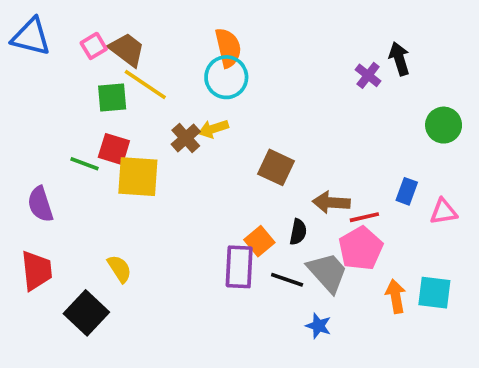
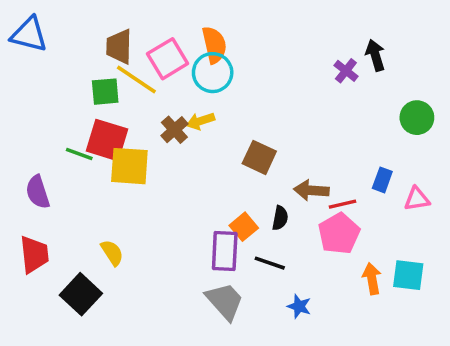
pink square: (94, 46) -> (168, 59), moved, size x1.6
brown trapezoid: (127, 50) -> (119, 47), turned -126
red square: (114, 149) -> (107, 140), size x1.4
gray trapezoid: (328, 272) -> (225, 301), moved

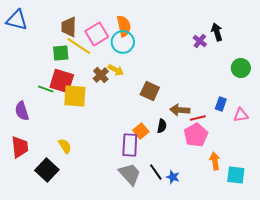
yellow arrow: (200, 121) -> (116, 70), turned -133
black line: (270, 263) -> (156, 172), moved, turned 36
cyan square: (408, 275) -> (236, 175), moved

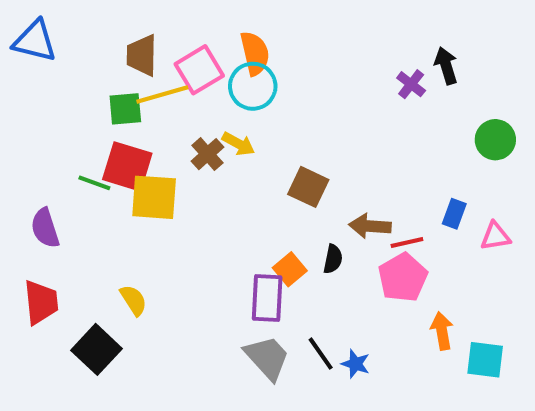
yellow line: (79, 46) -> (162, 94), turned -50

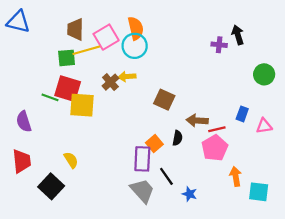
purple cross: (411, 84) -> (219, 45), turned -32
yellow arrow: (238, 144) -> (127, 77), turned 147
black line: (321, 354) -> (166, 176), moved

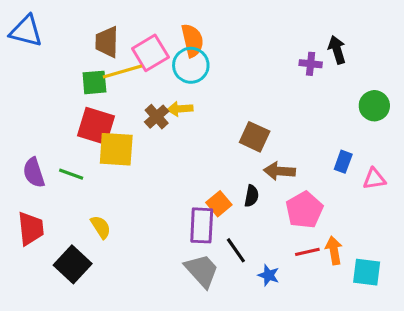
green line: (50, 97) -> (71, 174), moved
brown square: (164, 100) -> (255, 137), moved
red line: (217, 129) -> (307, 252), moved

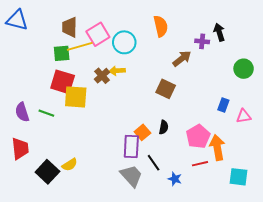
orange semicircle: (192, 40) -> (161, 26), moved
brown arrow: (279, 171) -> (182, 59), moved, turned 138
yellow semicircle: (101, 227) -> (70, 165), moved, turned 91
orange arrow: (334, 250) -> (217, 148), moved, size x1.4

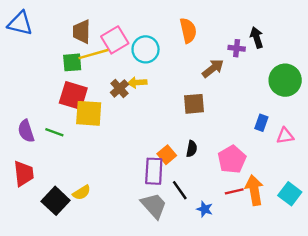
green circle: (244, 69) -> (285, 80), size x1.4
brown square: (166, 89) -> (194, 104), turned -30
orange arrow: (217, 148) -> (254, 190), moved
cyan square: (238, 177) -> (290, 194), moved, turned 30

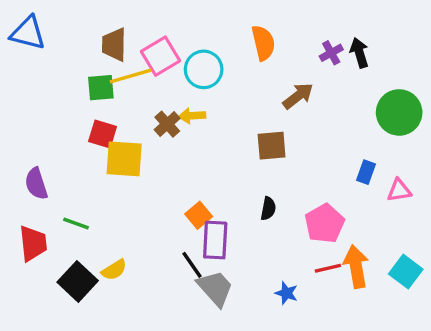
purple cross: (237, 48) -> (331, 53), moved, turned -35
red square: (73, 96) -> (103, 134), size x0.7
green line: (54, 132) -> (76, 223), moved
orange square: (167, 155) -> (199, 215), moved
black line: (180, 190) -> (192, 265), moved

